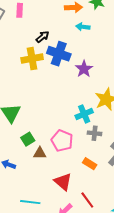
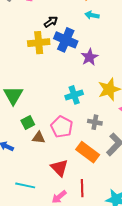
cyan cross: (84, 114) -> (74, 95), moved
orange rectangle: (90, 164) -> (88, 152), size x1.6
red line: (87, 200) -> (82, 188), turned 30

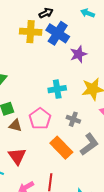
red triangle: (59, 168) -> (17, 156), moved

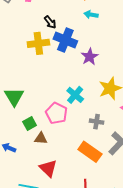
black arrow: (46, 13) -> (50, 22), turned 88
cyan cross: (57, 89) -> (75, 95), turned -30
pink pentagon: (40, 119) -> (56, 113), moved

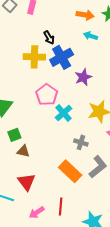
blue cross: (65, 40) -> (62, 57), turned 30
pink pentagon: (56, 113) -> (47, 95), moved

